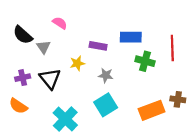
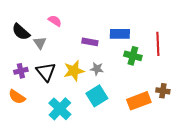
yellow star: (77, 63) -> (74, 71), moved, size x1.5

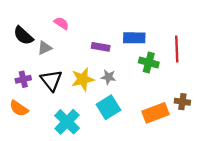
gray triangle: (40, 43) -> (45, 48), turned 40

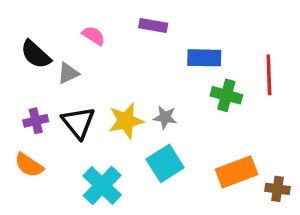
purple rectangle: (101, 47) -> (153, 25), moved
brown cross: (182, 102) -> (277, 189), moved

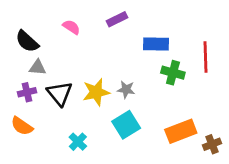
purple rectangle: (153, 25) -> (117, 19), turned -36
gray triangle: (68, 73) -> (37, 67), moved, turned 30
cyan cross: (102, 185) -> (78, 142), size x0.6
brown cross: (277, 189) -> (212, 144), turned -30

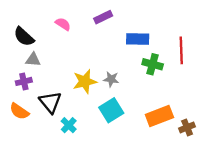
black triangle: (60, 93) -> (50, 102), moved

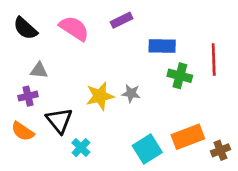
pink semicircle: (63, 24) -> (74, 28), size x1.6
black semicircle: (24, 37) -> (25, 28), moved
cyan square: (111, 110) -> (147, 149), moved

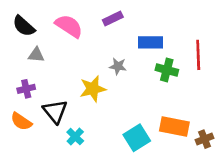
gray triangle: (39, 70) -> (36, 55), moved
gray star: (131, 93) -> (118, 66), moved
orange rectangle: (188, 137) -> (174, 126), turned 32

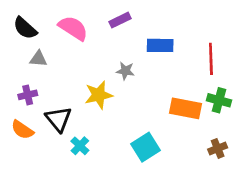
green cross: (167, 70) -> (219, 100), moved
orange rectangle: (174, 126) -> (186, 108), moved

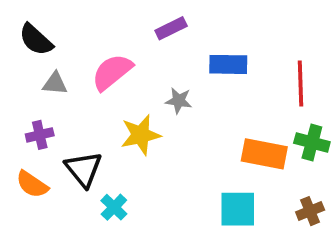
pink semicircle: (73, 28) -> (112, 72), moved, turned -72
cyan square: (145, 147) -> (238, 209), moved, turned 32

